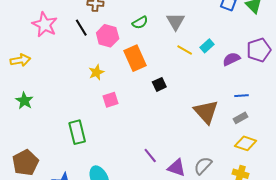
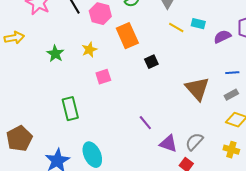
cyan rectangle: (207, 46) -> (198, 24), turned 56
green star: (24, 101) -> (55, 54), moved
purple line: (150, 155) -> (145, 123), moved

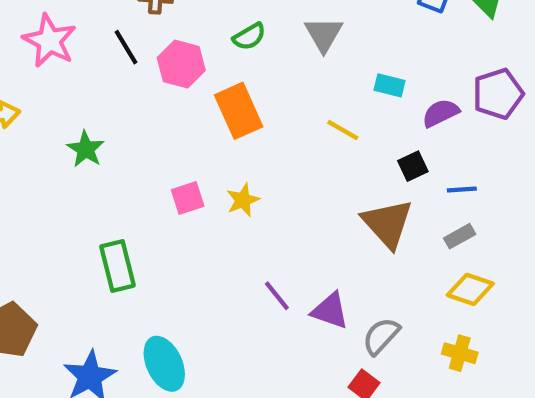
yellow line: (176, 28) -> (343, 130), moved
yellow star: (89, 50) -> (243, 200), moved
black square: (151, 62) -> (413, 166), moved
purple triangle: (168, 144) -> (330, 311), moved

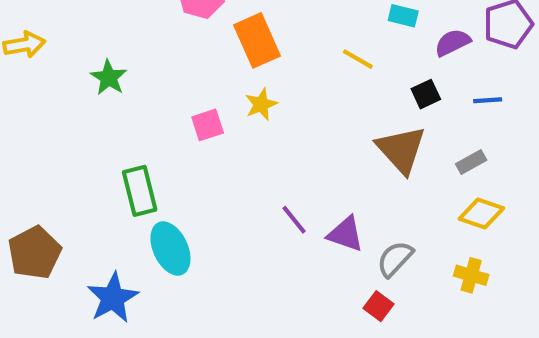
blue line: (462, 189) -> (488, 100), moved
yellow star: (243, 200) -> (261, 104), moved
cyan ellipse: (164, 364) -> (170, 248), moved

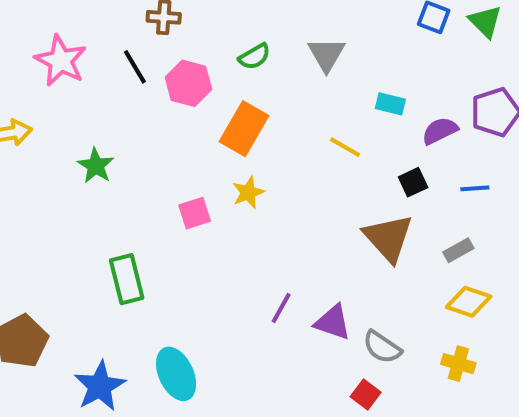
orange rectangle: (257, 40) -> (244, 129), turned 54
purple line: (294, 220) -> (281, 308), turned 68
cyan ellipse: (170, 248) -> (176, 374), moved
gray semicircle: (395, 259) -> (382, 347), turned -99

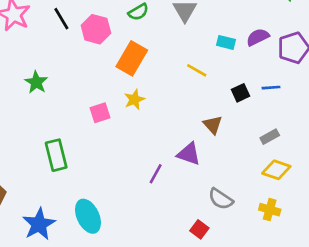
purple semicircle: (440, 131) -> (258, 37), moved
blue line: (475, 188) -> (271, 88), moved
brown triangle: (388, 238) -> (213, 125), moved, size x0.6
purple triangle: (333, 322) -> (189, 154), moved
red square: (366, 394) -> (199, 229), moved

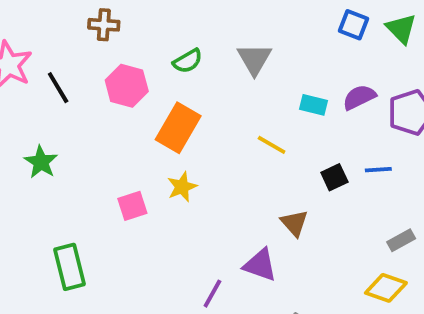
black line: (61, 19) -> (58, 88), moved
gray rectangle: (270, 137) -> (401, 240), moved

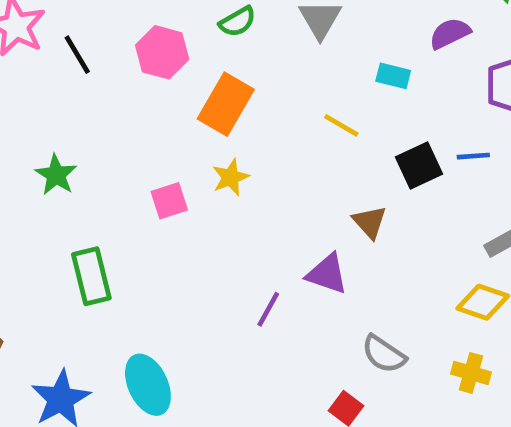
purple semicircle: (359, 97) -> (450, 33), moved
green star: (41, 162) -> (56, 175), moved
black square: (334, 177) -> (419, 165), size x1.4

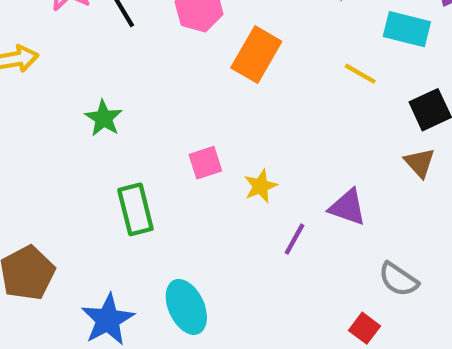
cyan rectangle: (393, 76) -> (407, 29), size x1.5
yellow star: (230, 177) -> (261, 186), moved
pink square: (169, 201) -> (205, 163), moved
brown triangle: (370, 222) -> (420, 163), moved

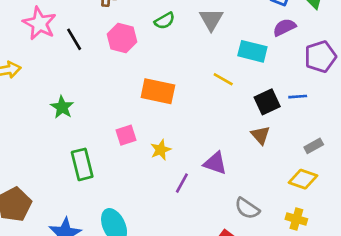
orange rectangle: (256, 55) -> (158, 91), moved, turned 72

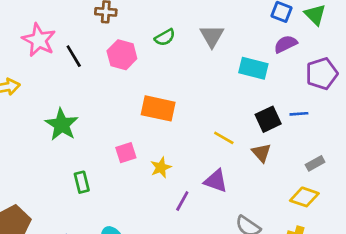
yellow line: (223, 79) -> (224, 138), moved
green star: (62, 107) -> (62, 125), size x1.4
green rectangle: (82, 164) -> (82, 182), size x0.7

